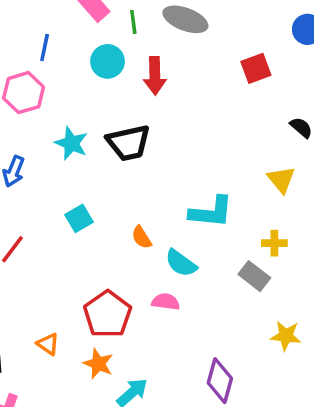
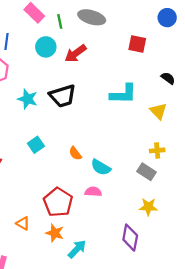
red square: (256, 68) -> (137, 44), turned 36
red arrow: (155, 76) -> (76, 53), turned 60
cyan L-shape: (211, 212) -> (123, 94), moved
yellow star: (286, 336) -> (148, 207), moved

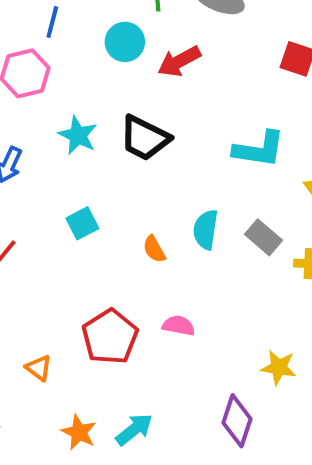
black trapezoid: (63, 96) -> (145, 138), turned 36
cyan semicircle: (101, 167) -> (206, 230), moved, turned 60
gray rectangle: (146, 172) -> (264, 237), moved
orange star: (55, 233) -> (79, 432), moved

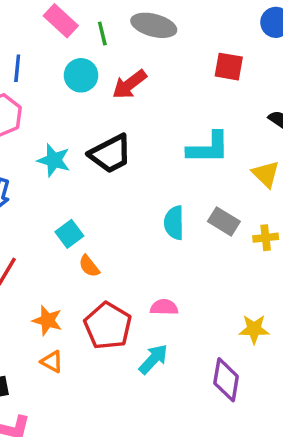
black trapezoid: (145, 138) -> (110, 154), turned -45
orange semicircle: (154, 249) -> (89, 266), moved
cyan arrow: (134, 429) -> (153, 359), moved
orange star: (79, 432) -> (47, 320), moved

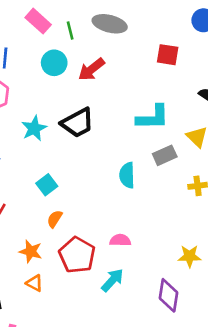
cyan star: (54, 160) -> (34, 128), turned 30
gray rectangle: (224, 221) -> (165, 155), moved, turned -55
orange semicircle: (89, 266) -> (55, 219), moved, turned 72

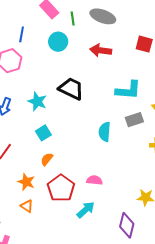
red arrow: (91, 69) -> (101, 50), moved, turned 40
black trapezoid: (78, 123) -> (71, 89), turned -132
cyan star: (34, 128) -> (37, 101), moved, turned -30

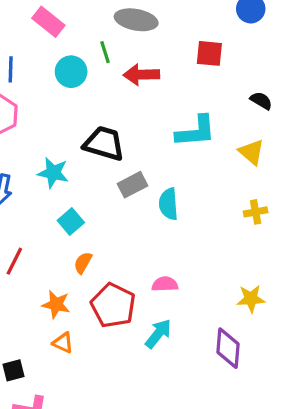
green line: (73, 19) -> (105, 52), moved
gray rectangle: (134, 120) -> (132, 185), moved

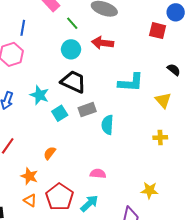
green line: (105, 52) -> (72, 23), moved, turned -32
red square: (209, 53) -> (158, 31), moved
cyan circle: (71, 72) -> (71, 49), moved
cyan square: (71, 222) -> (60, 113), moved
red pentagon: (113, 305) -> (59, 197), moved

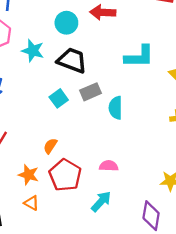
cyan star: (39, 95) -> (33, 51), moved
red pentagon: (59, 197) -> (65, 175), moved

